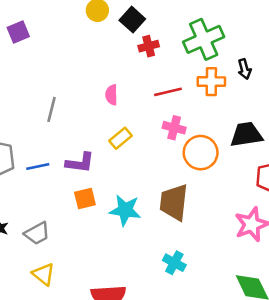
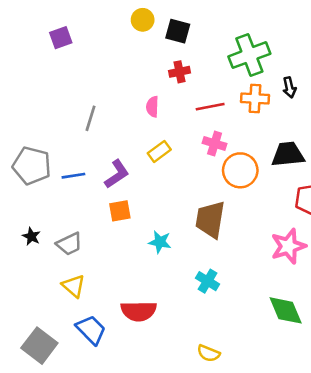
black square: (132, 20) -> (178, 31), turned -30
red cross: (149, 46) -> (179, 72), moved
purple L-shape: (80, 163) -> (117, 174), turned -44
cyan star: (125, 210) -> (160, 242), moved, size x0.7

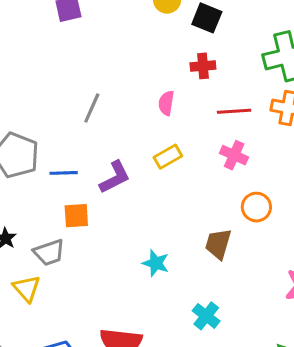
orange circle: (240, 170) -> (256, 207), moved, size x0.7
orange square: (120, 211) -> (76, 216), moved
brown trapezoid: (210, 220) -> (218, 244), size x0.7
yellow triangle: (74, 286) -> (27, 288), moved

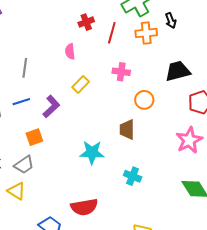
red line: (234, 111) -> (112, 33), moved, turned -55
blue line: (64, 173) -> (21, 102), moved
cyan star: (156, 263) -> (92, 152), size x1.4

